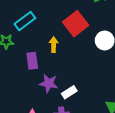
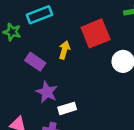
purple rectangle: (32, 61) -> (35, 62), turned -63

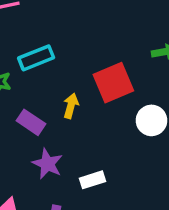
white rectangle: (67, 108) -> (93, 180), moved

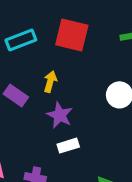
red square: (113, 83) -> (72, 35), moved, turned 36
purple star: (47, 164) -> (60, 115), moved

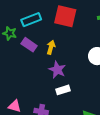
purple rectangle: (16, 95) -> (29, 45), moved

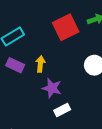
red square: (65, 16) -> (66, 27), moved, turned -30

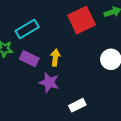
purple star: (52, 88) -> (49, 82), moved

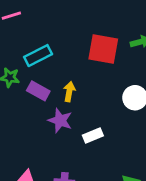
red square: (82, 20) -> (103, 49), turned 32
white rectangle: (77, 105) -> (93, 136), moved

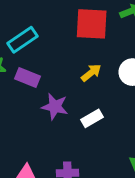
yellow arrow: (69, 92) -> (91, 73), moved, turned 48

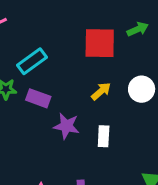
white rectangle: (92, 118) -> (104, 136), turned -55

